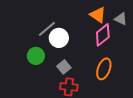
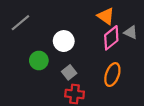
gray triangle: (121, 19) -> (131, 32), moved
gray line: (47, 29) -> (20, 23), moved

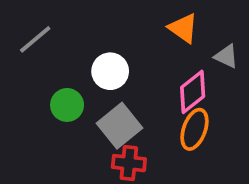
pink diamond: (111, 38) -> (193, 92), moved
gray square: (69, 72) -> (120, 126), size x1.6

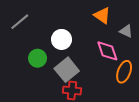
pink diamond: (193, 92) -> (107, 51), turned -70
orange ellipse: (194, 129) -> (124, 72), moved

